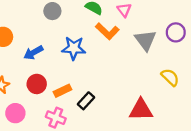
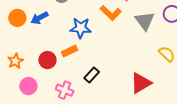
blue arrow: (33, 53) -> (39, 18), moved
orange rectangle: (62, 91) -> (70, 51), moved
red triangle: (141, 110) -> (141, 83), turned -30

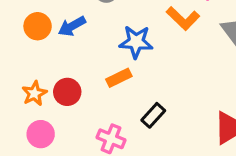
red circle: (47, 60) -> (67, 92), moved
pink circle: (28, 86) -> (41, 134), moved

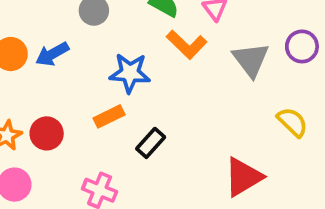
black rectangle: (153, 115) -> (151, 143), moved

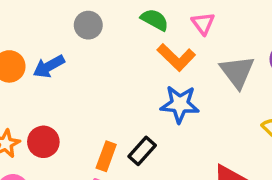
blue star: (130, 73) -> (180, 104), moved
orange rectangle: (109, 116) -> (106, 156), moved, turned -44

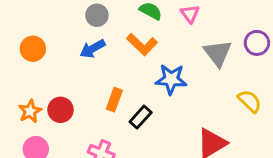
orange L-shape: (176, 57) -> (142, 44), moved
blue arrow: (49, 66) -> (93, 49), moved
orange rectangle: (106, 156) -> (114, 100), moved

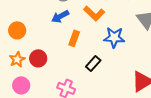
orange circle: (33, 49) -> (17, 30), moved
orange rectangle: (114, 100) -> (74, 38), moved

